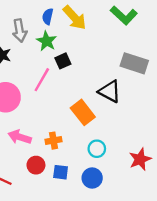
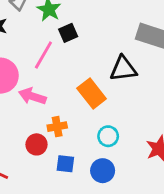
black triangle: (110, 91) -> (123, 69), turned -35
pink arrow: (20, 137) -> (32, 96), moved
red circle: (36, 165) -> (37, 144), moved

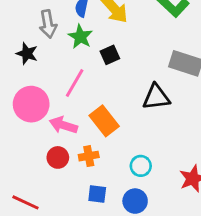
black square: (68, 33) -> (110, 55), moved
orange rectangle: (92, 94) -> (104, 121), moved
red circle: (37, 144) -> (58, 157), moved

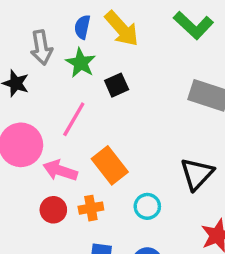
black triangle: (156, 97) -> (197, 174), moved, turned -40
cyan circle: (141, 166) -> (147, 206), moved

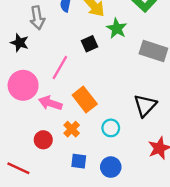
green star: (81, 63) -> (117, 28), moved
orange cross: (91, 208) -> (72, 129), turned -35
red circle: (53, 210) -> (43, 140), moved

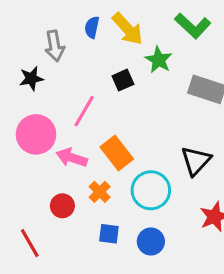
black star: (20, 43) -> (31, 79), turned -30
cyan circle: (111, 128) -> (151, 190), size x1.6
red line: (18, 168) -> (30, 243), turned 35

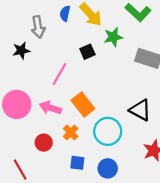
green star: (159, 60) -> (113, 37), turned 30
pink circle: (36, 134) -> (17, 104), moved
black triangle: (196, 161) -> (140, 110), turned -45

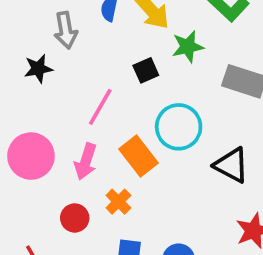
pink arrow: (50, 108) -> (86, 161), turned -90
cyan circle: (108, 131) -> (179, 127), moved

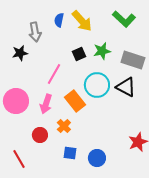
green star: (188, 47) -> (102, 51), moved
black triangle: (231, 165) -> (126, 87), moved

